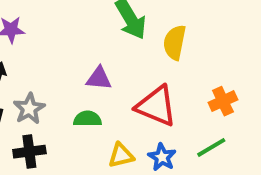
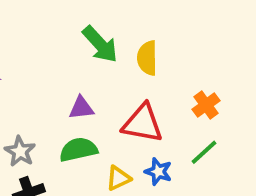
green semicircle: (87, 119) -> (78, 150), size x1.4

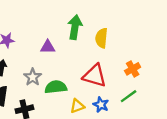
green arrow: (100, 44) -> (75, 27), turned -135
purple triangle: (81, 108) -> (48, 47), moved
gray star: (20, 151) -> (33, 77), moved

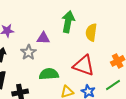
gray star: (33, 77) -> (29, 52), moved

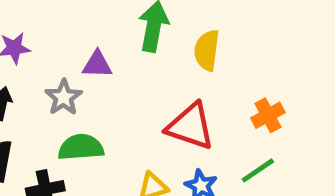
green semicircle: (49, 74) -> (81, 147), moved

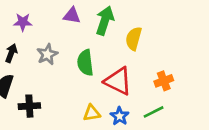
purple triangle: (97, 64) -> (72, 16), moved
green semicircle: (81, 147) -> (85, 63), moved, turned -100

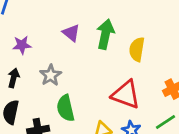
purple triangle: (72, 16) -> (71, 33), turned 36
green semicircle: (85, 63) -> (66, 108), moved

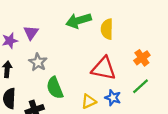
purple triangle: (71, 33) -> (31, 33), moved, turned 35
green arrow: (105, 34) -> (79, 21), turned -110

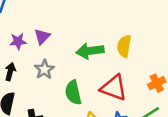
green arrow: (79, 21) -> (90, 51), moved
green semicircle: (55, 88) -> (73, 92), moved

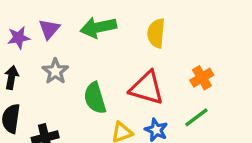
green arrow: (90, 51) -> (98, 27), moved

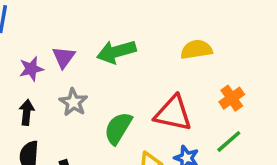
yellow semicircle: (156, 33) -> (196, 50), moved, turned 80
green semicircle: (95, 98) -> (118, 128), turned 52

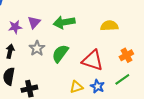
green semicircle: (118, 128) -> (60, 54), moved

